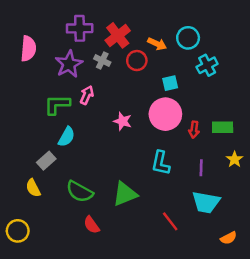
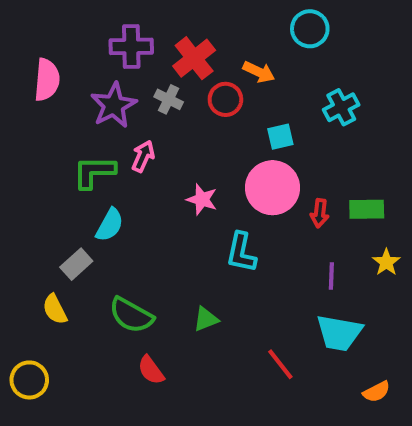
cyan circle: (188, 38) -> (310, 29), moved
cyan L-shape: (161, 163) -> (241, 252), moved
green triangle: (125, 194) -> (206, 319), size x0.6

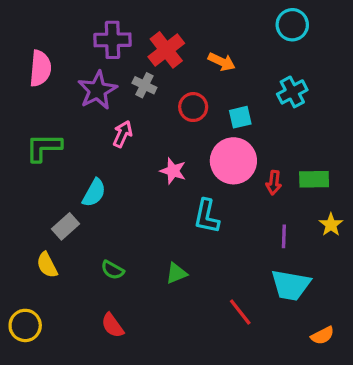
cyan circle: (310, 29) -> (292, 25), moved
red circle: (225, 99) -> (193, 107), moved
green L-shape: (94, 172) -> (44, 147), moved
green semicircle: (131, 315) -> (113, 270), size x0.6
red semicircle: (151, 370) -> (113, 325), moved

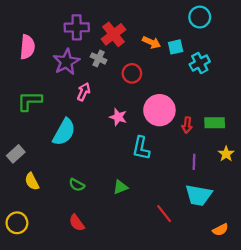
cyan square: (240, 117) -> (176, 47), moved
cyan semicircle: (94, 193) -> (64, 132), size x1.4
gray rectangle: (65, 226) -> (16, 154), moved

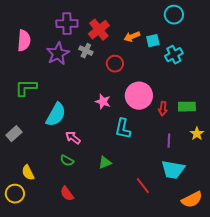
orange arrow: (151, 42) -> (132, 37), turned 133
pink arrow: (84, 92) -> (73, 138), moved, turned -77
yellow semicircle: (32, 181) -> (28, 173), moved
orange semicircle: (220, 230) -> (192, 200), size x1.5

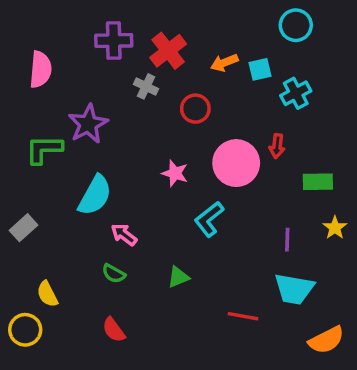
purple star: (58, 54) -> (88, 124), moved
red arrow: (163, 109) -> (277, 146), moved
cyan L-shape: (123, 129) -> (209, 219), turned 40
red line: (143, 186) -> (243, 316), turned -42

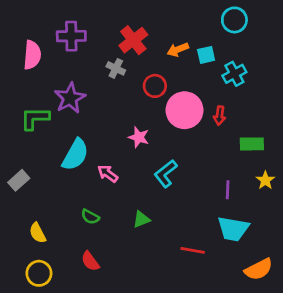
purple cross: (114, 41) -> (71, 36), moved
pink circle: (236, 163) -> (185, 110), moved
pink arrow: (124, 234) -> (108, 174), moved
yellow circle: (25, 330) -> (39, 273), moved

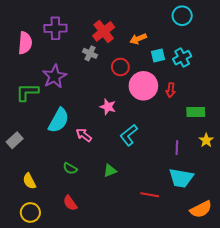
cyan square: (206, 55) -> (158, 55), moved

